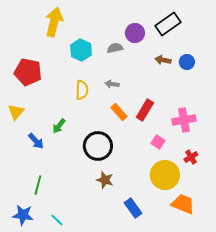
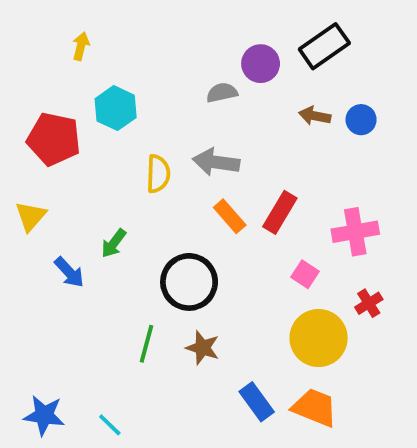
yellow arrow: (54, 22) -> (81, 46), moved, size x0.5
cyan hexagon: (81, 50) -> (116, 108), moved
gray arrow: (112, 84) -> (216, 162), size x1.6
green line: (38, 185) -> (147, 344), moved
orange trapezoid: (183, 204) -> (315, 408), moved

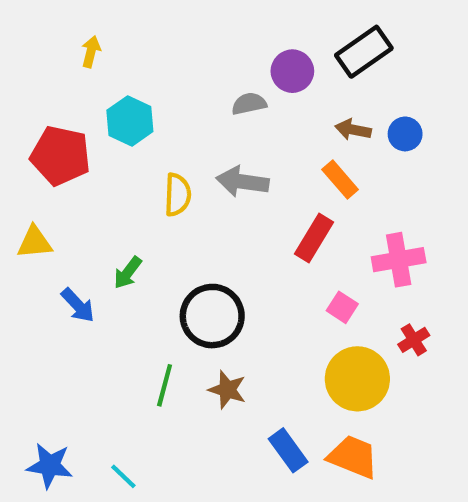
yellow triangle: (31, 216) -> (35, 242), turned 44
orange rectangle: (230, 216) -> (340, 179), moved

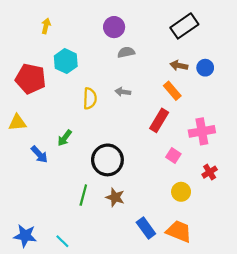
purple circle: (292, 71) -> (114, 27), moved
gray arrow: (243, 182) -> (123, 92), size x0.6
yellow circle: (357, 379) -> (181, 192), size x0.6

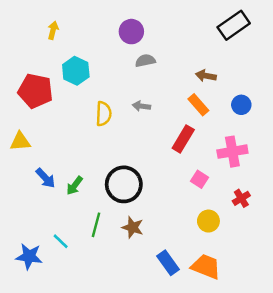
black rectangle: (184, 26) -> (234, 25), moved
blue circle: (205, 68) -> (241, 105), moved
green arrow: (65, 138) -> (75, 186), moved
blue star: (25, 236) -> (29, 256), moved
cyan line: (62, 241) -> (61, 241), moved

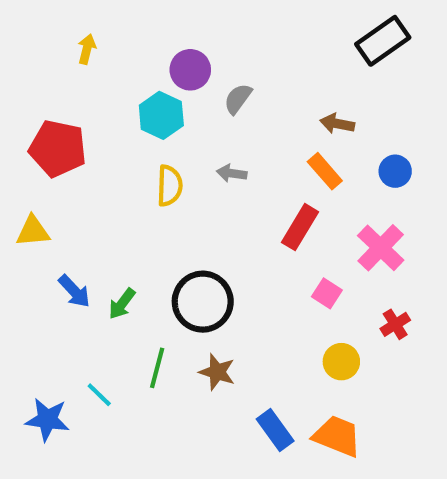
purple circle: (131, 32) -> (190, 70), moved
gray semicircle: (145, 61) -> (238, 99), turned -42
cyan hexagon: (76, 71) -> (161, 115), moved
pink cross: (232, 152) -> (381, 248), turned -36

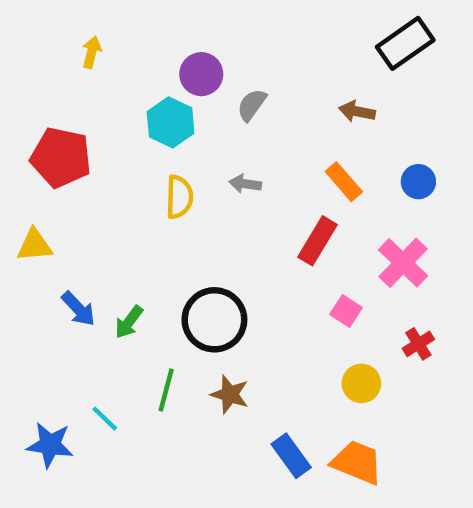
brown arrow: (337, 124) -> (357, 111), moved

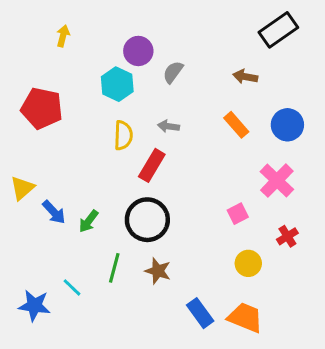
blue circle: (418, 182) -> (287, 125), size x1.4
red rectangle: (318, 241) -> (152, 165), moved
yellow triangle: (35, 245) -> (22, 188), moved, turned -36
pink square: (346, 311) -> (238, 214), turned 30

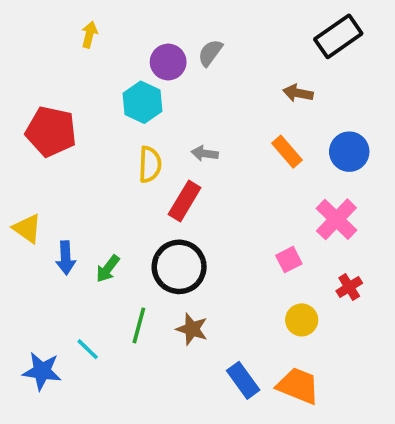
yellow arrow: (63, 36) -> (89, 35), moved
gray semicircle: (173, 72) -> (210, 53), moved
yellow triangle: (22, 188) -> (27, 228), turned -44
blue arrow: (54, 212) -> (66, 258), turned 40

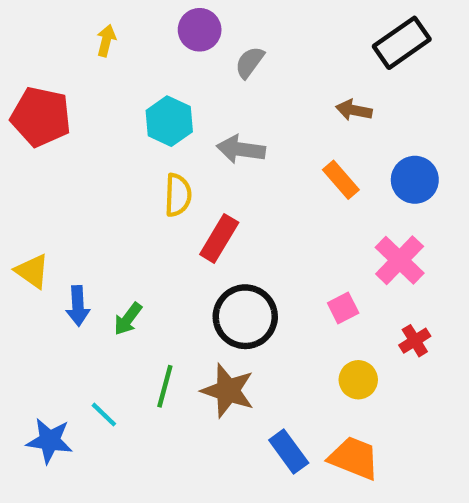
purple circle: (168, 62) -> (200, 30), moved
red pentagon: (51, 132) -> (41, 117), moved
gray arrow: (205, 153) -> (241, 149), moved, size x1.5
black circle: (179, 267) -> (245, 317), moved
brown star: (192, 329) -> (228, 391), size x1.4

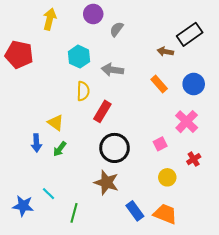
yellow arrow: (106, 41) -> (50, 19), size x1.5
black rectangle: (402, 43) -> (190, 34), moved
yellow triangle: (32, 271) -> (56, 123), moved
green line: (165, 386) -> (74, 213), moved

